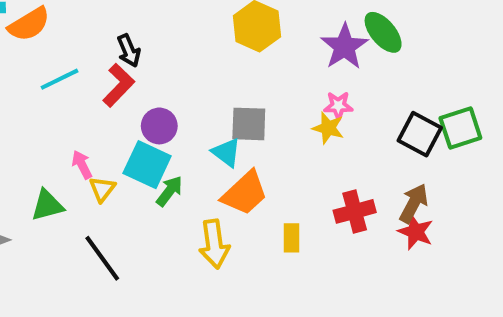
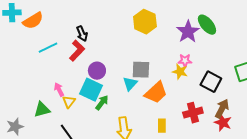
black square: (420, 134) -> (211, 82), moved
cyan triangle: (226, 152) -> (130, 84), turned 35
orange trapezoid: (245, 193) -> (156, 93), moved

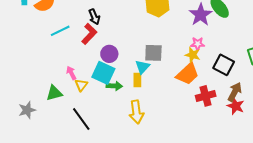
orange trapezoid: (156, 93) -> (188, 74), moved
green arrow: (102, 103) -> (114, 86), turned 56
yellow rectangle: (162, 126) -> (137, 80), moved

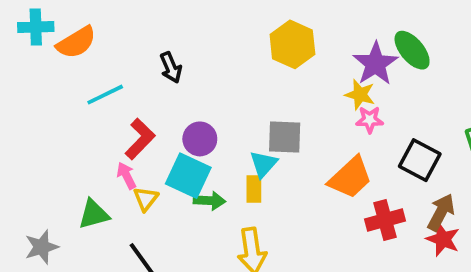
red L-shape: (89, 34) -> (140, 139), moved
yellow star: (193, 55) -> (360, 95), moved

